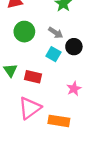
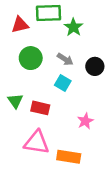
black circle: (74, 47) -> (95, 66), moved
pink triangle: (30, 108) -> (37, 142), turned 45

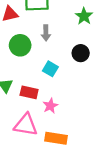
green star: (73, 27) -> (84, 16), moved
gray arrow: (65, 59) -> (46, 33), moved, turned 56
pink star: (85, 121) -> (50, 106), moved

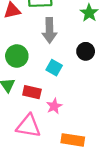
gray arrow: (46, 33) -> (49, 30), size x1.5
green circle: (20, 45) -> (17, 56), moved
orange rectangle: (56, 138) -> (73, 140), moved

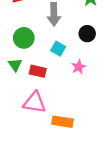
pink star: (54, 106) -> (79, 67), moved
orange rectangle: (73, 140) -> (62, 122), moved

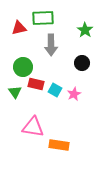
cyan square: (58, 49) -> (55, 90), moved
red rectangle: (38, 71) -> (36, 84), moved

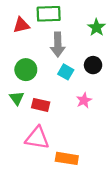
red rectangle: (36, 84) -> (41, 105), moved
cyan square: (55, 90) -> (66, 72), moved

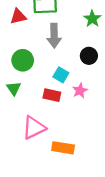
cyan square: (66, 72) -> (61, 75), moved
red rectangle: (41, 105) -> (52, 95), moved
pink triangle: (37, 138) -> (34, 128), turned -35

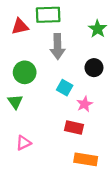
red rectangle: (52, 95) -> (74, 128), moved
pink triangle: (34, 128) -> (23, 143), moved, size x0.6
orange rectangle: (63, 148) -> (86, 159), moved

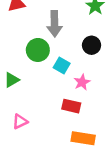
green circle: (25, 72) -> (38, 50), moved
green triangle: (15, 102) -> (12, 80), turned 35

